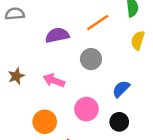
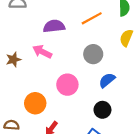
gray circle: (91, 59) -> (93, 54), moved
pink arrow: (54, 80) -> (42, 52), moved
pink circle: (86, 109) -> (67, 85), moved

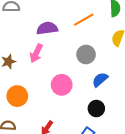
pink arrow: (42, 52) -> (36, 53), turned -90
orange circle: (35, 103) -> (17, 96), moved

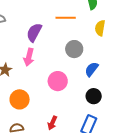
orange line: (84, 20) -> (66, 18), turned 42
purple semicircle: (47, 28) -> (34, 32), turned -42

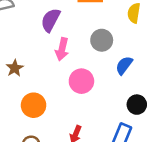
pink arrow: (29, 57) -> (62, 49), moved
black circle: (94, 96) -> (137, 105), moved

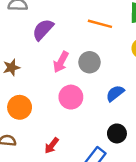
purple semicircle: (51, 20) -> (43, 30), moved
gray circle: (102, 40) -> (90, 62), moved

